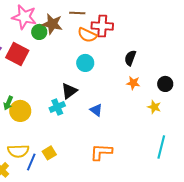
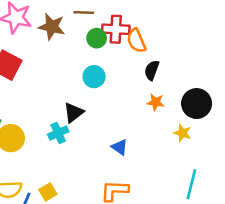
green circle: (39, 32) -> (97, 38), moved
orange semicircle: (87, 35) -> (136, 41), moved, turned 42
black circle: (165, 84) -> (197, 104), size x1.5
blue triangle: (96, 110) -> (120, 147), moved

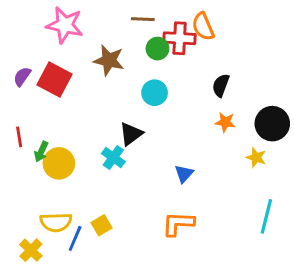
brown star: (52, 27) -> (109, 60), moved
orange semicircle: (136, 41) -> (203, 26), moved
cyan cross: (58, 133) -> (113, 157), turned -30
blue triangle: (120, 147) -> (184, 174), turned 36

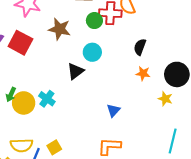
black triangle: (131, 134) -> (75, 71), moved
cyan cross: (113, 157) -> (47, 99), moved

